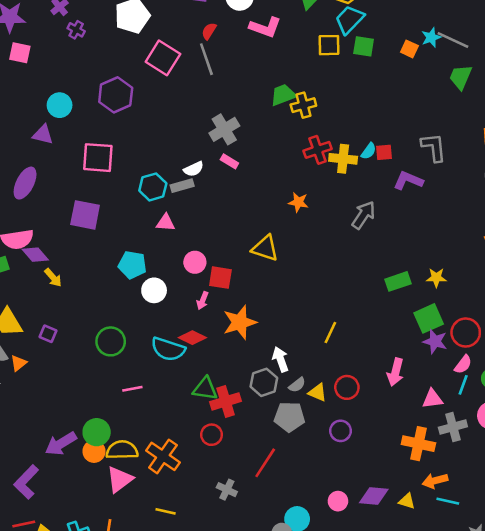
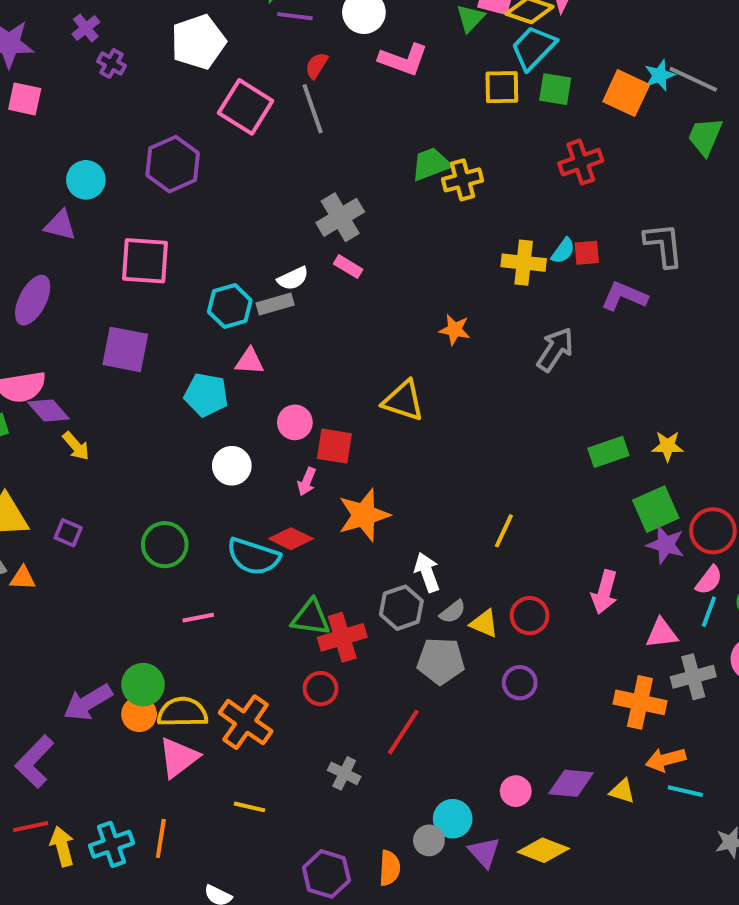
orange square: (409, 49) -> (626, 93), size x1.6
red cross: (318, 150) -> (581, 162), moved
cyan pentagon: (132, 265) -> (206, 395), moved
orange triangle: (19, 363) -> (23, 578), turned 42

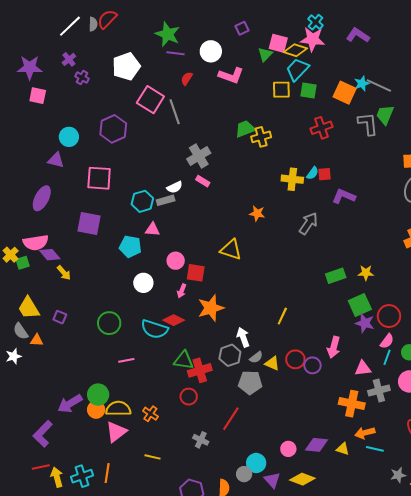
gray line: (313, 109) -> (175, 112), moved
gray L-shape: (664, 245) -> (368, 124), moved
purple circle: (520, 683) -> (312, 365), moved
orange cross: (246, 722) -> (150, 414), size x0.6

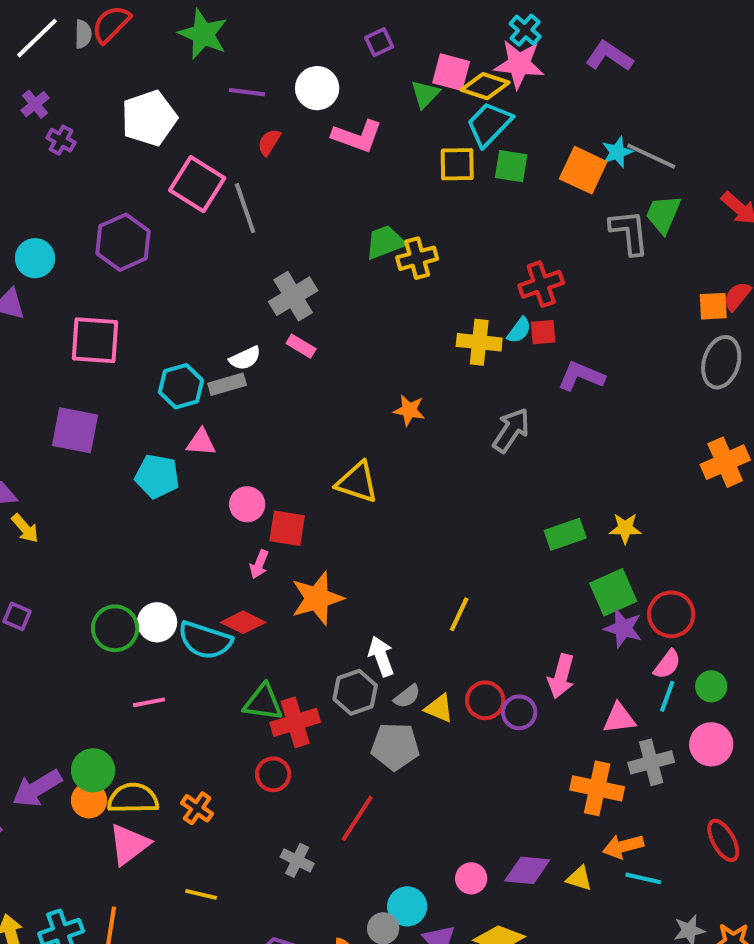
green star: (168, 34) -> (203, 34), moved
red cross: (322, 128) -> (541, 284), moved
white circle: (143, 283) -> (157, 622), moved

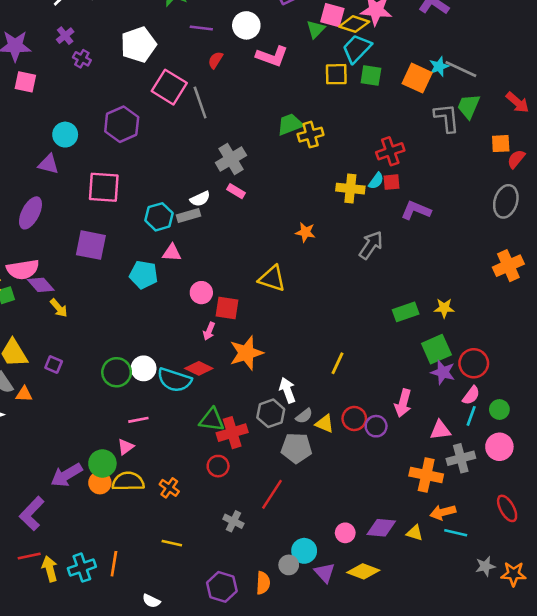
orange square: (713, 306) -> (501, 144), moved
pink triangle: (129, 844) -> (126, 447), moved, size x0.6

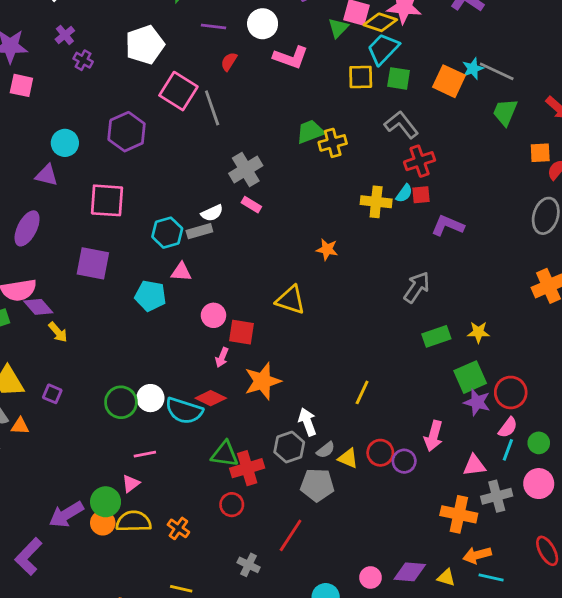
gray L-shape: (447, 118) -> (401, 125), moved, turned -32
gray arrow: (371, 245) -> (417, 287), moved

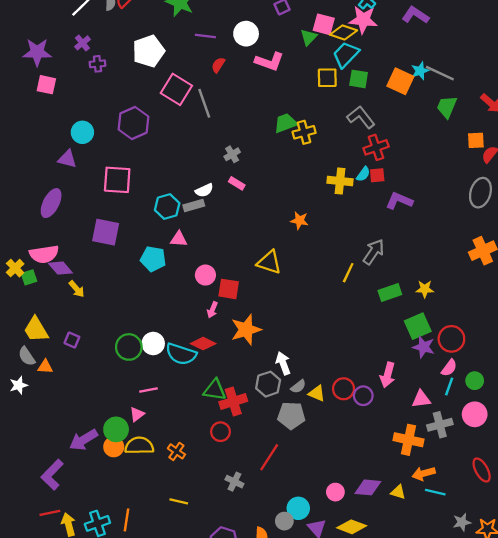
purple cross: (83, 60) -> (97, 64), turned -35
gray cross: (246, 170) -> (232, 154), size x0.6
yellow line: (362, 392) -> (348, 273), moved

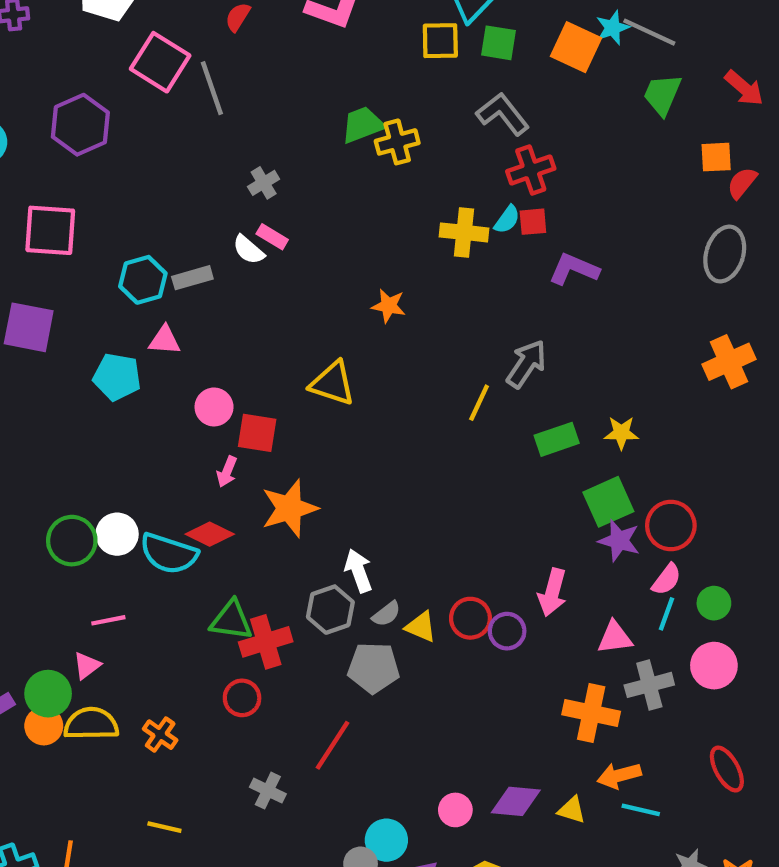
white semicircle: (204, 190) -> (248, 250), moved, turned 66

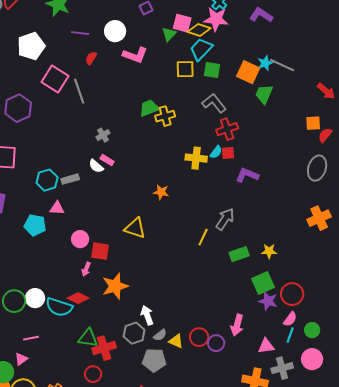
green trapezoid: (662, 95) -> (264, 94), moved

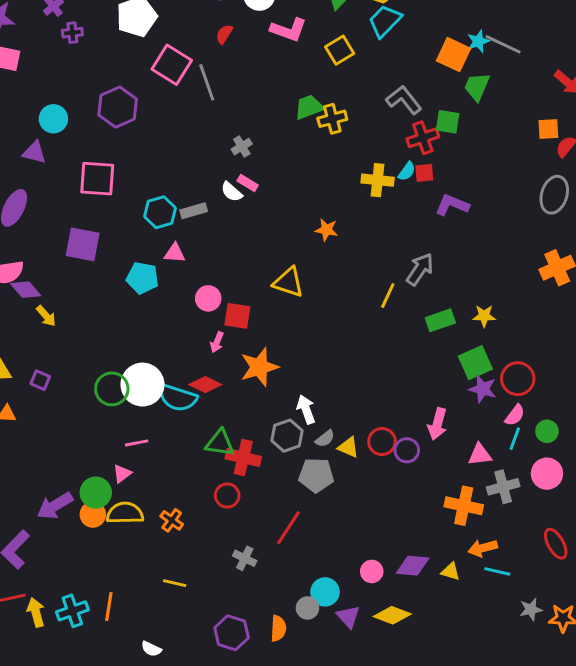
yellow square: (185, 69) -> (340, 50), moved, turned -30
green square: (212, 70) -> (448, 122), moved
white circle: (35, 298) -> (142, 385), size x1.5
red cross: (104, 348) -> (243, 458), turned 30

